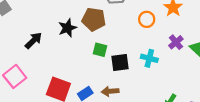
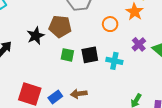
black square: (120, 63) -> (90, 55), moved

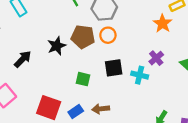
orange circle: (110, 24) -> (108, 35), moved
purple cross: (139, 44) -> (156, 58), moved
green square: (67, 55) -> (83, 79), moved

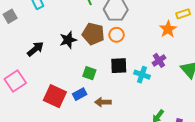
blue rectangle: (76, 111) -> (80, 94), moved

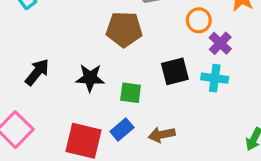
orange circle: (117, 35) -> (199, 20), moved
black star: (68, 40) -> (90, 78), moved, turned 30
purple cross: (159, 60) -> (220, 43), moved

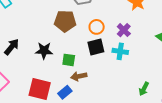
orange circle: (199, 20) -> (97, 27), moved
blue rectangle: (122, 130) -> (65, 92), moved
brown arrow: (162, 135) -> (79, 76), moved

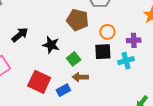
purple cross: (124, 30) -> (134, 40), turned 32
cyan cross: (120, 51) -> (126, 61), turned -35
green square: (69, 60) -> (74, 59), turned 32

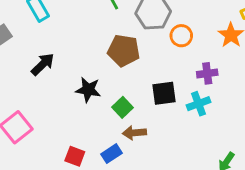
orange circle: (107, 32) -> (181, 36), moved
black arrow: (20, 35) -> (43, 64), moved
red square: (39, 82) -> (75, 156), moved, size x0.6

